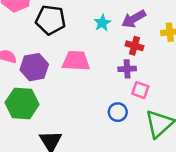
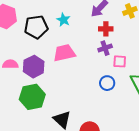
cyan star: (102, 23) -> (63, 20), moved

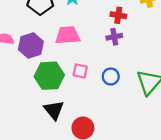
pink square: (120, 61) -> (80, 71), moved
green hexagon: (32, 97) -> (49, 76), moved

